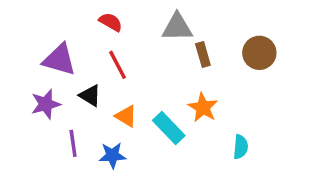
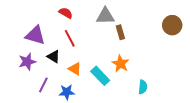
brown circle: (259, 53) -> (172, 25), moved
purple line: (73, 143) -> (43, 85), turned 35

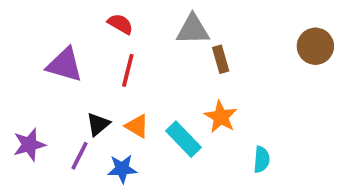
red line: (70, 38) -> (128, 70), turned 42
black triangle: (54, 57) -> (98, 124), moved, turned 48
purple star: (27, 62) -> (29, 145), moved

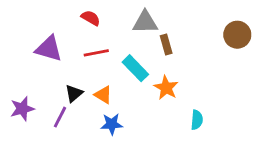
red line: (128, 70) -> (96, 53), turned 65
cyan rectangle: (184, 139) -> (135, 68), moved
blue star: (122, 169) -> (112, 124), moved

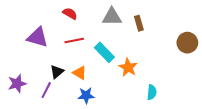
brown circle: (237, 35) -> (187, 43), moved
brown rectangle: (166, 44) -> (139, 23), moved

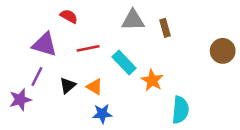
red semicircle: (70, 14) -> (69, 16), moved
purple line: (46, 90) -> (37, 77), moved
cyan semicircle: (152, 92) -> (180, 110), size x1.5

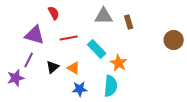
red semicircle: (69, 16) -> (54, 13), turned 32
cyan semicircle: (180, 110) -> (111, 86), moved

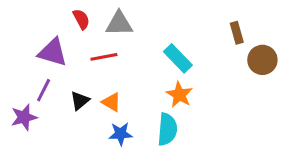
gray triangle: (104, 16) -> (119, 24), moved
brown rectangle: (129, 22) -> (237, 33), moved
cyan rectangle: (97, 49) -> (178, 58), moved

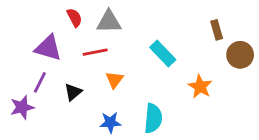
orange star: (179, 95) -> (200, 87), moved
orange triangle: (111, 102) -> (114, 80), moved, turned 36

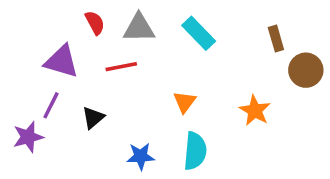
cyan rectangle: (163, 53) -> (199, 33), moved
orange triangle: (114, 80) -> (185, 102), moved

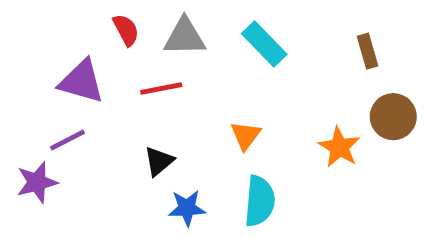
brown circle: (306, 70) -> (393, 117), moved
purple line: (51, 105) -> (67, 140), turned 36
black triangle: (93, 118) -> (159, 161), moved

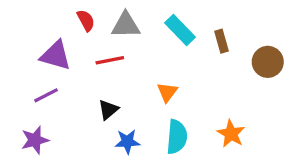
brown rectangle: (367, 51) -> (221, 41), moved
brown circle: (393, 117) -> (268, 62), moved
orange star: (339, 147) -> (231, 134), moved
purple star: (37, 182) -> (35, 140), moved

